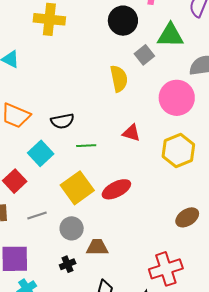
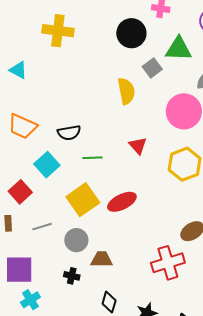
red triangle: (131, 133) -> (138, 146), turned 30
black cross: (68, 264) -> (72, 276), turned 35
red cross: (166, 269) -> (168, 263), moved

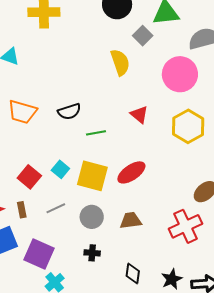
cyan square: (47, 165) -> (60, 169), moved, size x0.7
yellow square: (83, 200) -> (92, 176), turned -32
brown trapezoid: (102, 259) -> (131, 220), moved
purple square: (19, 270) -> (39, 254), turned 32

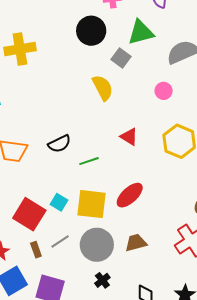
pink circle: (180, 74) -> (164, 91), size x0.5
red square: (29, 177) -> (29, 214), size x1.4
brown rectangle: (22, 210) -> (36, 250), moved
gray circle: (92, 217) -> (97, 245), size x1.4
black cross: (92, 253) -> (102, 280), turned -35

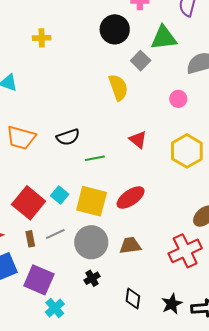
yellow cross: (20, 49) -> (42, 38), size x0.6

